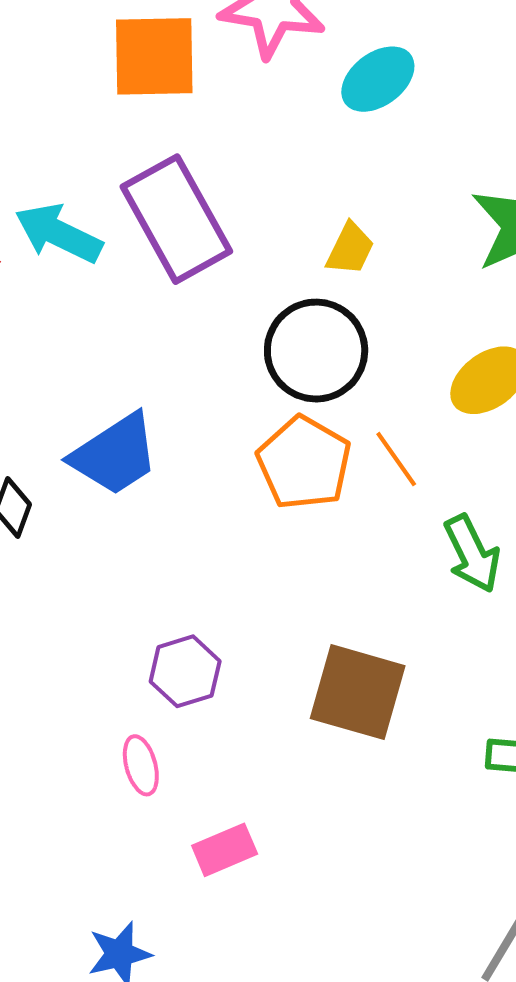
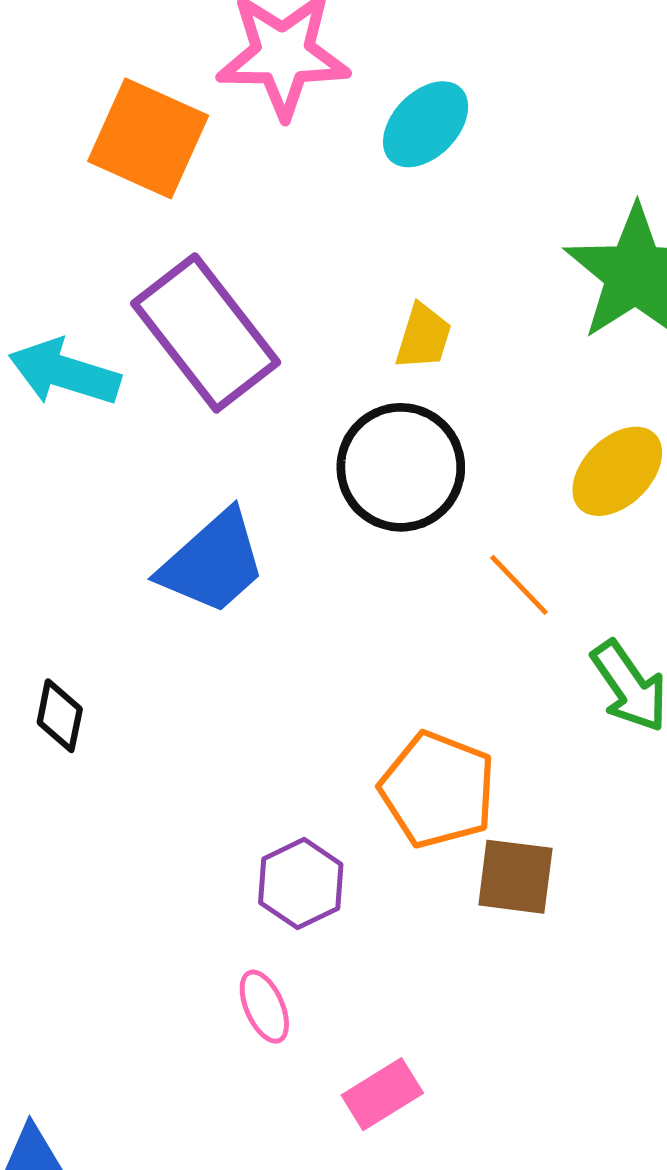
orange square: (154, 56) -> (148, 138), turned 34
blue trapezoid: (115, 454) -> (213, 563), moved
orange pentagon: (304, 463) -> (438, 790), moved
brown square: (358, 692) -> (515, 877), size x0.7

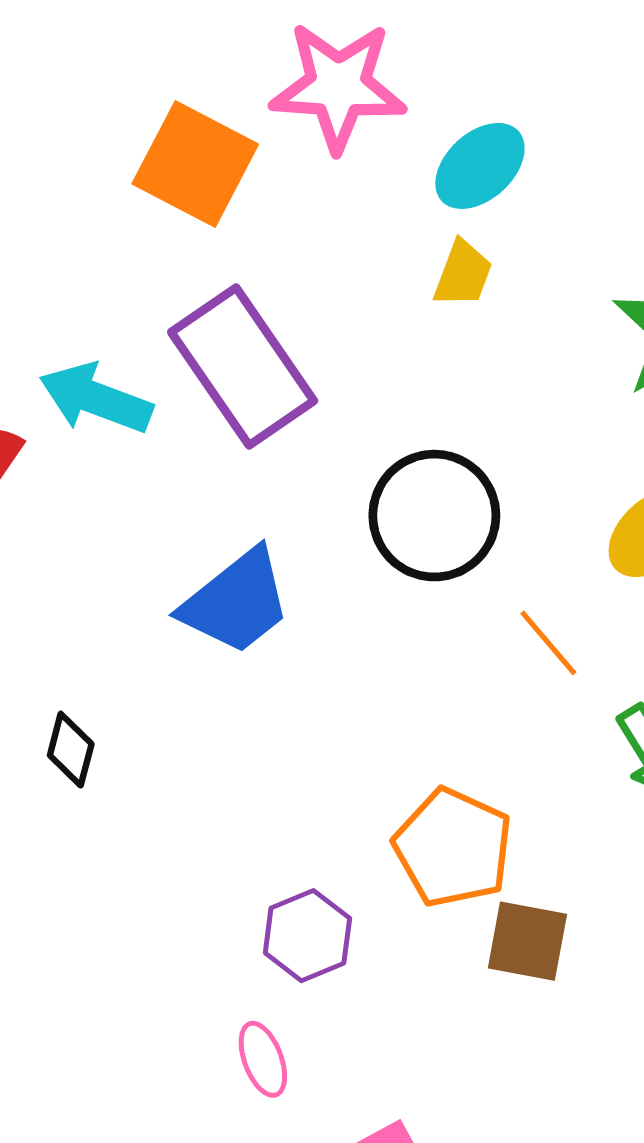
yellow trapezoid: (423, 337) -> (463, 274), moved

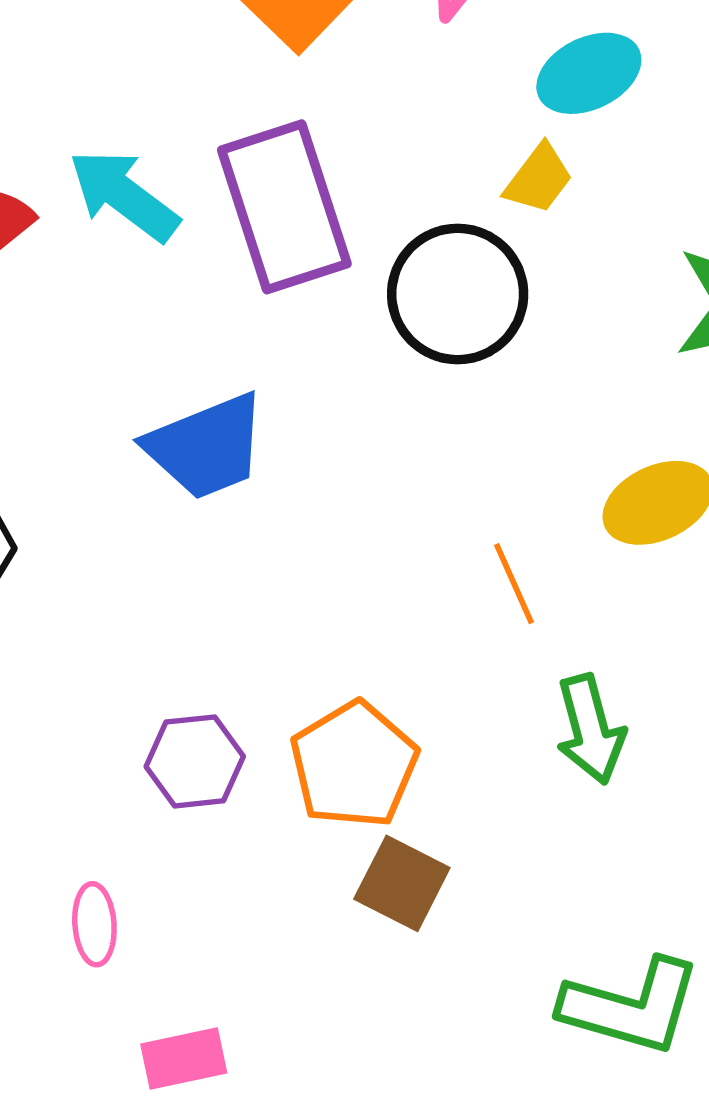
black circle: (434, 516) -> (458, 294), moved
purple hexagon: (307, 936) -> (195, 761), moved

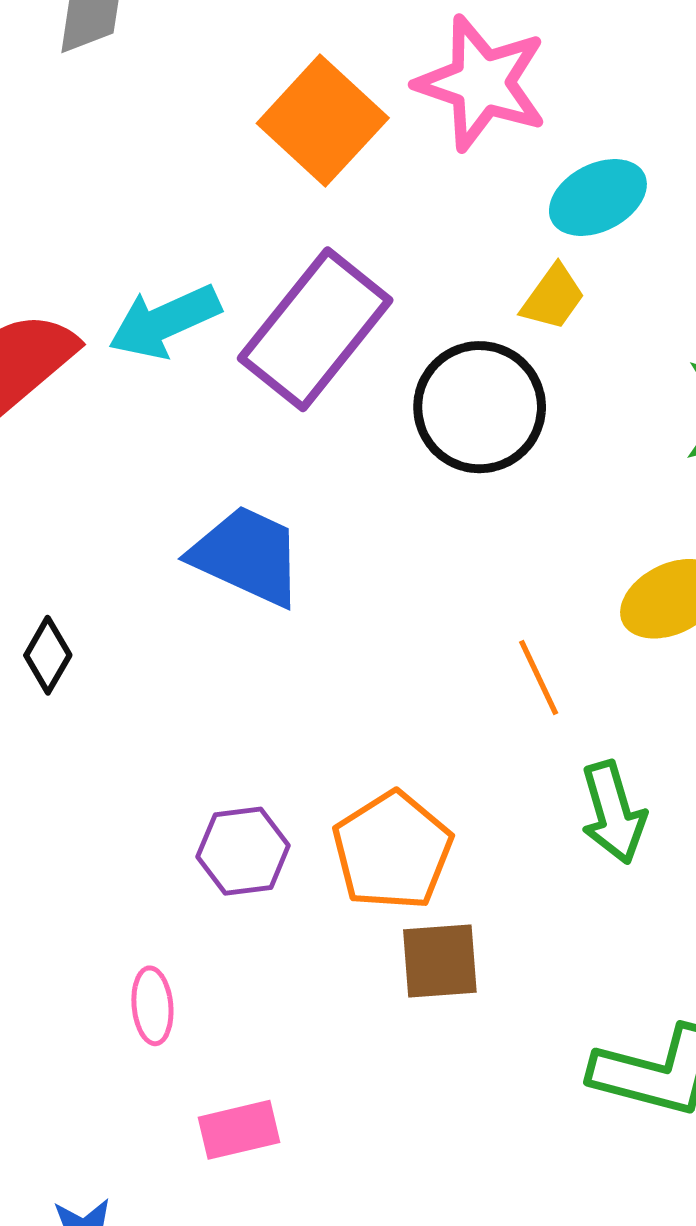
cyan arrow: (124, 195) -> (164, 322), turned -60
purple rectangle: (284, 207) -> (315, 329), turned 58
blue trapezoid: (206, 447) -> (247, 556), turned -132
brown square: (402, 883) -> (440, 961), turned -30

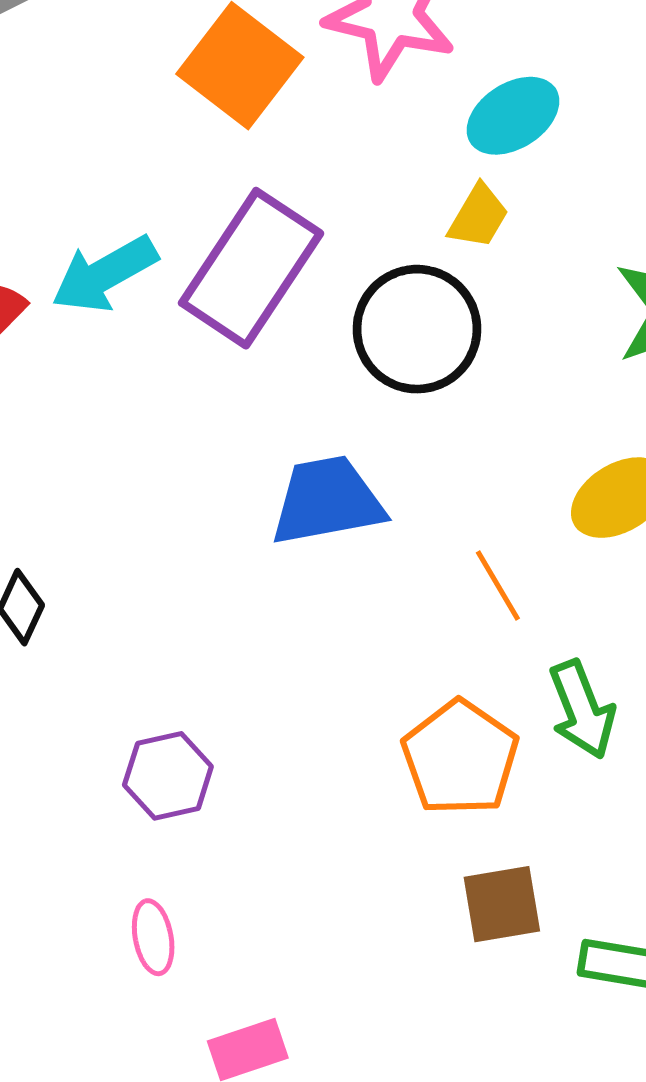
blue trapezoid: (247, 556) -> (327, 501), moved, turned -30
purple hexagon: (243, 851) -> (168, 776), moved
orange pentagon: (392, 851) -> (460, 758), moved
brown square: (440, 961) -> (502, 904), moved

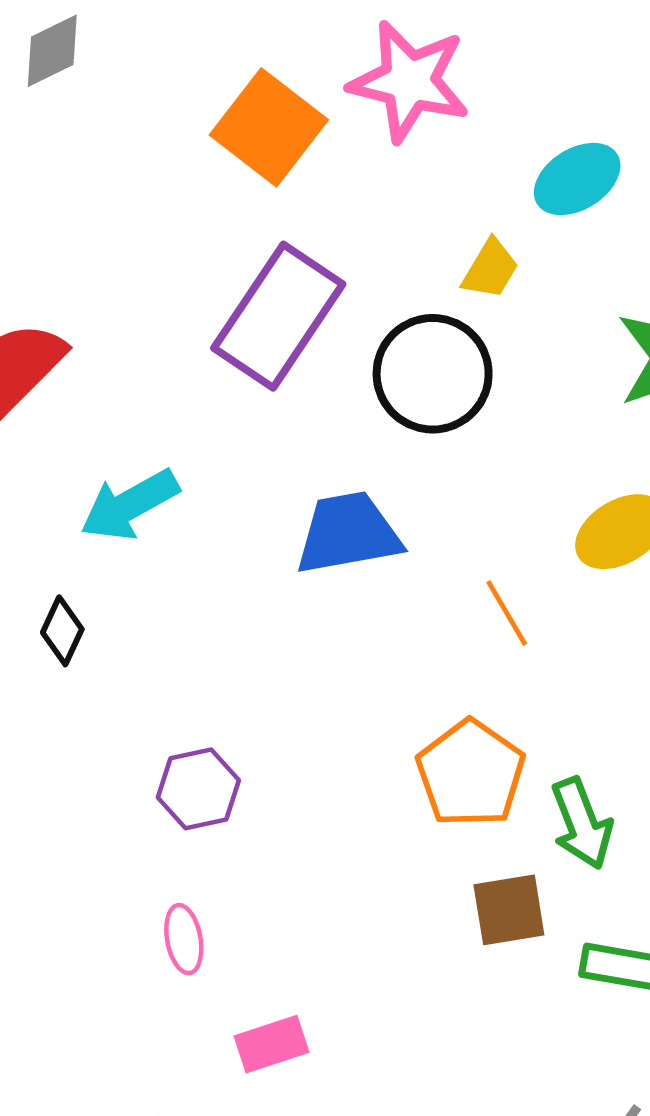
cyan ellipse: (513, 116) -> (577, 179), moved
cyan arrow: (104, 274) -> (130, 505), moved
green arrow: (582, 710) -> (582, 823), moved

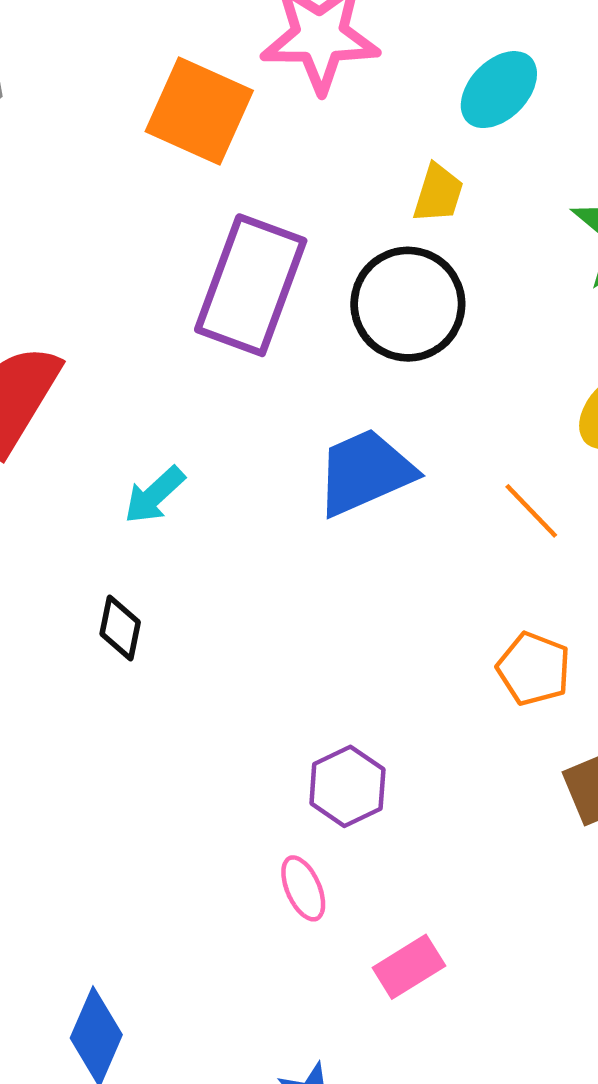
cyan arrow: (130, 505) -> (154, 495), size x0.7
orange pentagon: (471, 773) -> (534, 669), size x0.7
purple hexagon: (198, 789) -> (347, 786), moved

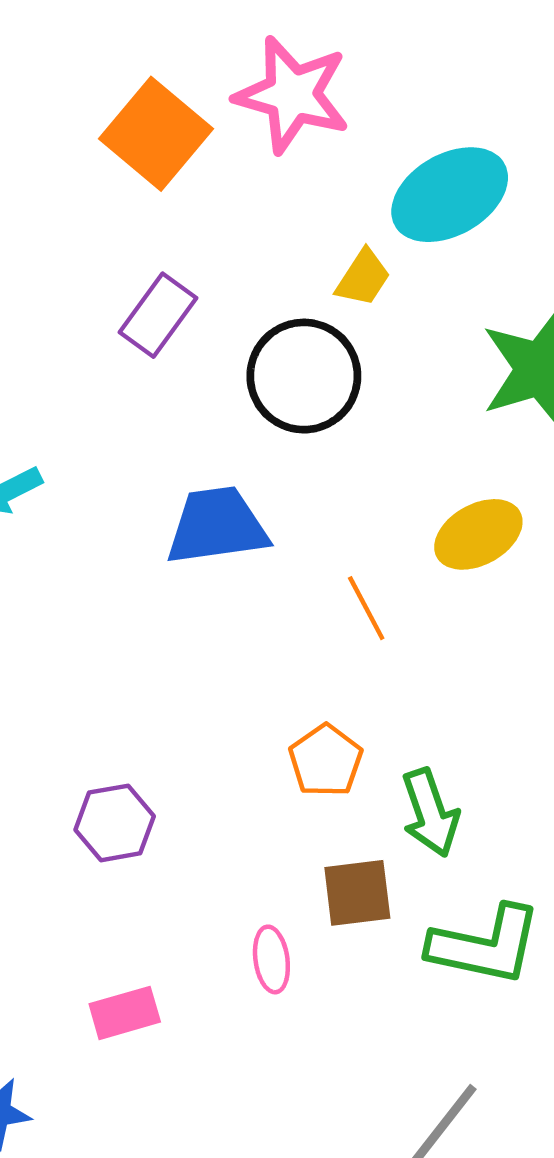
cyan ellipse: (499, 90) -> (450, 195), size x1.4
purple rectangle: (251, 285) -> (158, 315), size x0.6
pink ellipse: (303, 888) -> (271, 959), moved

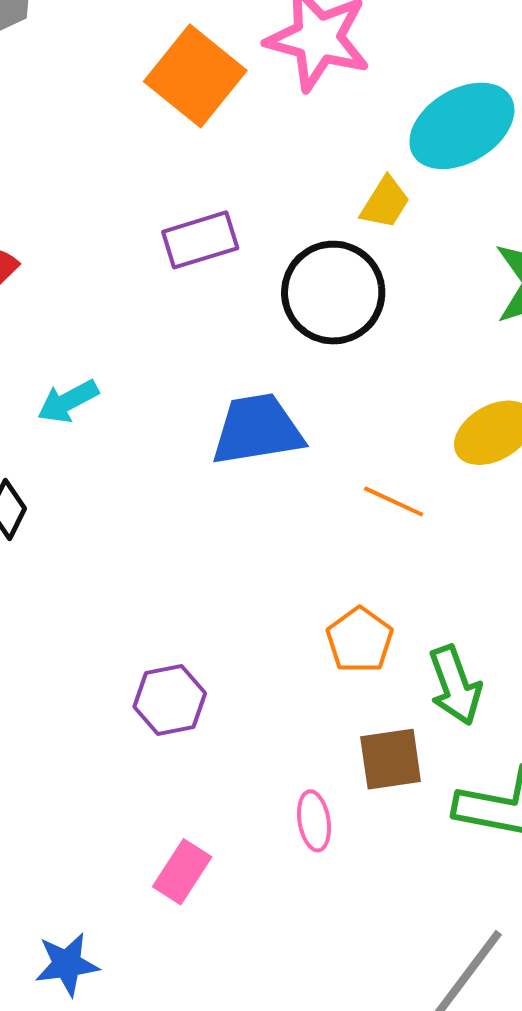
purple rectangle: (158, 315) -> (200, 240), turned 38
orange line: (366, 608) -> (394, 501), turned -36
pink rectangle: (125, 1013) -> (182, 872), turned -40

